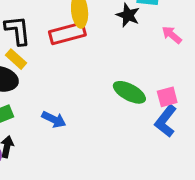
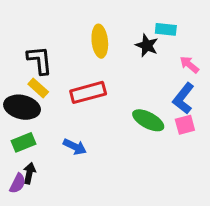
red rectangle: (67, 33) -> (88, 92), moved
blue L-shape: (166, 121) -> (183, 98), moved

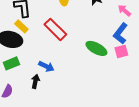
red rectangle: (88, 92) -> (55, 29), turned 60
black arrow: (29, 173) -> (35, 81), moved

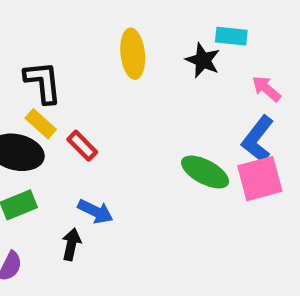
red rectangle: (55, 29) -> (82, 146), moved, size x0.6
pink square: (121, 51) -> (260, 179), size x1.5

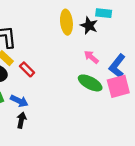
yellow ellipse: (133, 54) -> (66, 22), moved
pink arrow: (266, 89) -> (91, 57), moved
blue arrow: (95, 211) -> (19, 101), moved

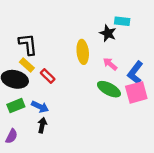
yellow ellipse: (66, 22) -> (83, 52), moved

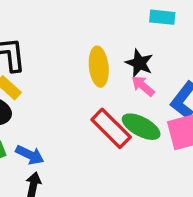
black star: (108, 33) -> (139, 63), moved
red rectangle: (48, 76) -> (111, 128), moved, size x1.6

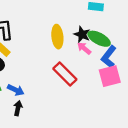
green ellipse: (141, 127) -> (99, 39), moved

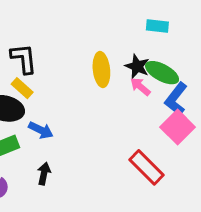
red rectangle: (65, 74) -> (147, 167), moved
pink square: (110, 76) -> (178, 127), turned -30
blue arrow: (16, 90) -> (41, 130), moved

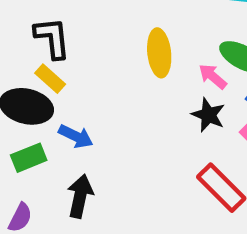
black star: (137, 66) -> (208, 115), moved
black arrow: (44, 174) -> (80, 196), size x1.4

